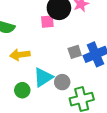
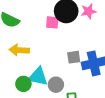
cyan triangle: (43, 77) -> (38, 77), turned 35
green circle: (22, 90) -> (23, 84), moved

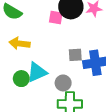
cyan triangle: (38, 77) -> (37, 72), turned -40
gray circle: (56, 85) -> (63, 83), moved

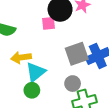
gray square: (75, 55) -> (77, 54), size x1.6
cyan triangle: (37, 72) -> (36, 72), moved

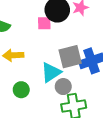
cyan triangle: (36, 72) -> (51, 72), moved

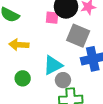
gray square: (70, 57) -> (78, 36), moved, turned 30

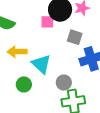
gray square: (78, 36) -> (75, 37), size x0.7
cyan triangle: (53, 65) -> (41, 64), moved, turned -45

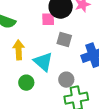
gray square: (75, 37) -> (64, 39), moved
yellow arrow: (17, 52) -> (19, 50), turned 90

